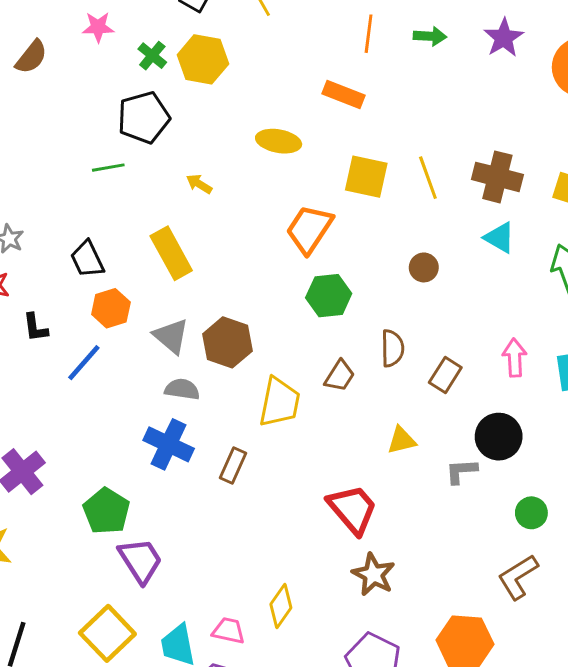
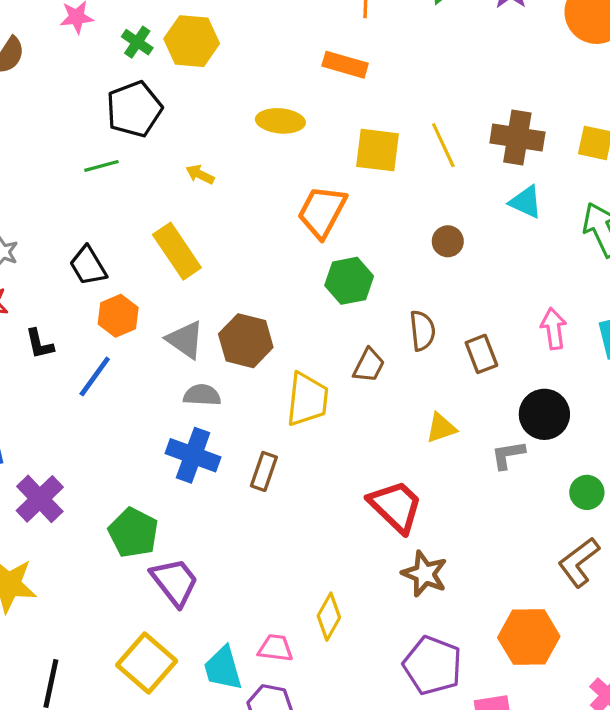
brown rectangle: (445, 375) -> (481, 354), turned -48

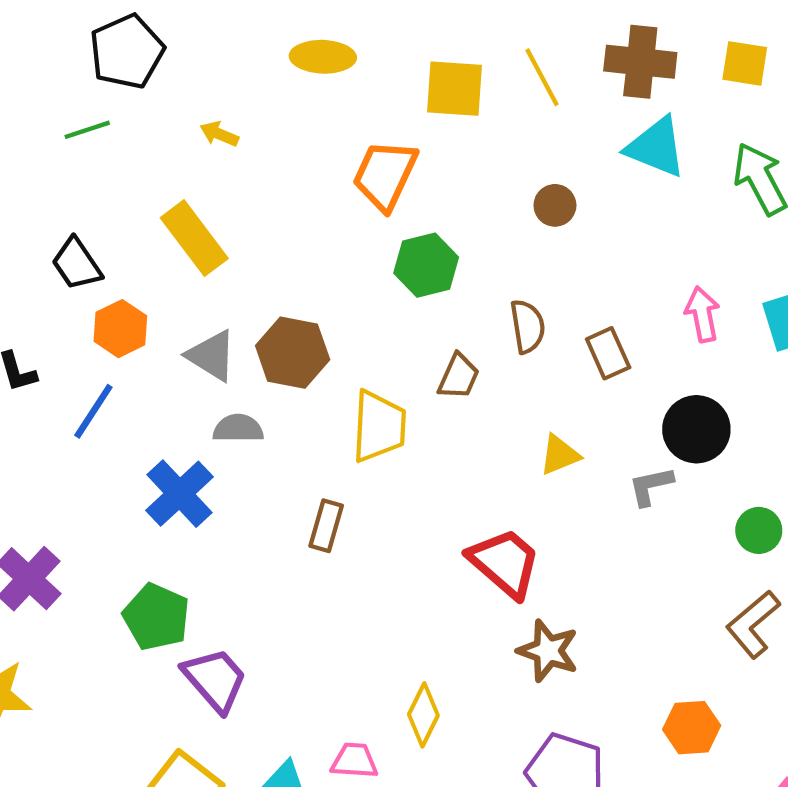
cyan triangle: (526, 202) -> (656, 147), size x1.4
blue cross: (193, 455) -> (180, 494), moved, turned 30
orange hexagon: (529, 637) -> (692, 728), size x0.7

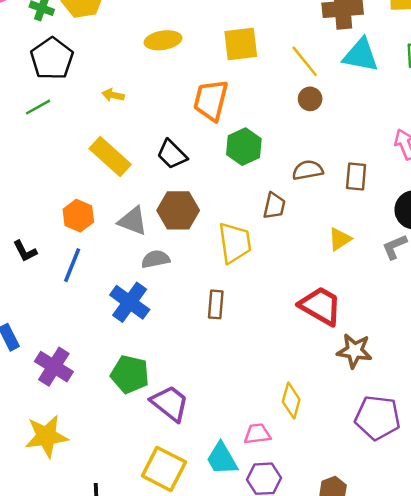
yellow line: (542, 77) -> (305, 61), moved
black trapezoid: (77, 264) -> (172, 154), moved
brown semicircle: (527, 326) -> (308, 170), turned -80
brown rectangle: (608, 353) -> (356, 177), turned 40

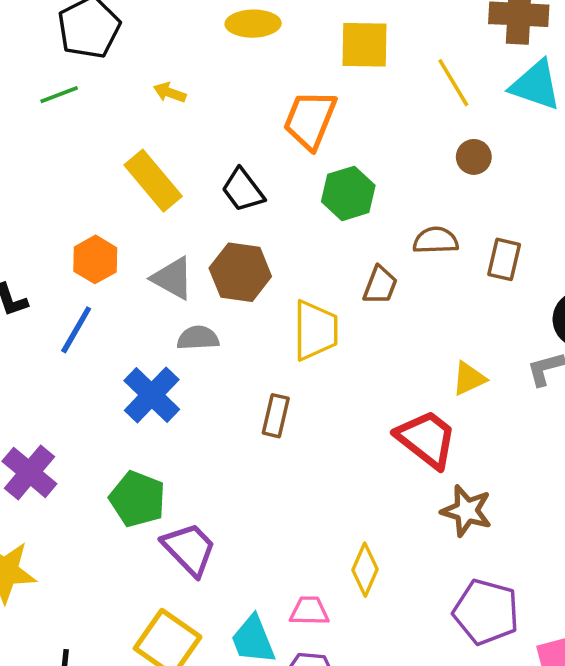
brown circle: (310, 99) -> (474, 157), moved
yellow triangle: (340, 239) -> (469, 379), moved

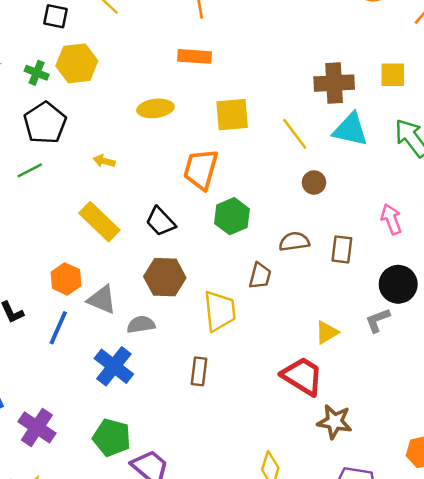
gray triangle: (173, 278) -> (102, 300), moved

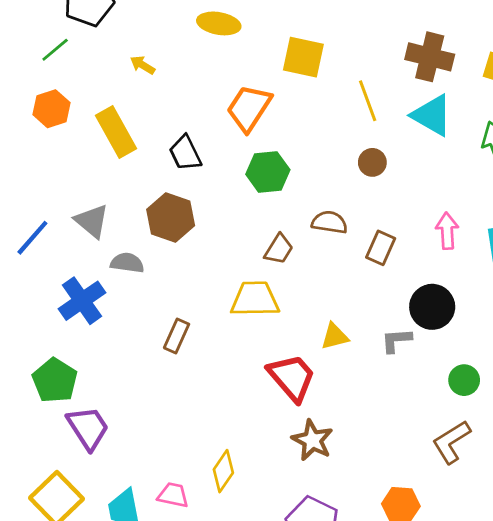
green line: (30, 170) -> (55, 50), turned -30
orange hexagon: (66, 279) -> (51, 109), moved
yellow trapezoid: (220, 311) -> (255, 299), moved, turned -102

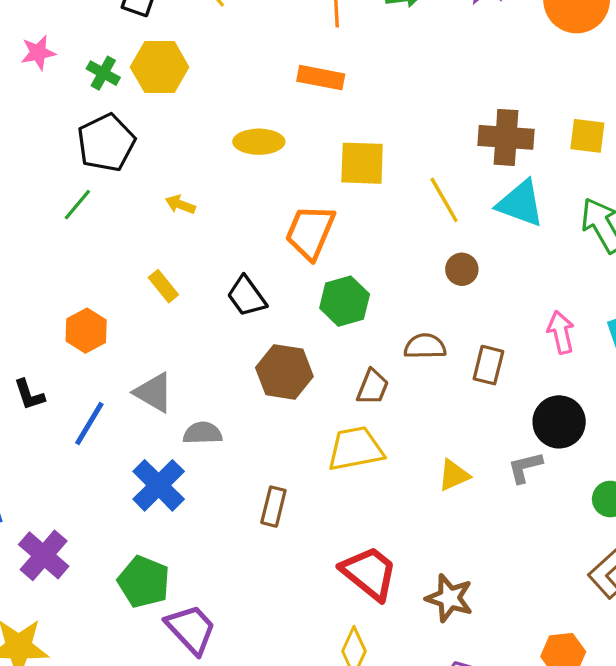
orange hexagon: (51, 109) -> (86, 331), moved
yellow rectangle: (116, 132) -> (163, 286), size x0.6
brown hexagon: (171, 218) -> (284, 372), moved
red trapezoid: (292, 377) -> (369, 573), moved

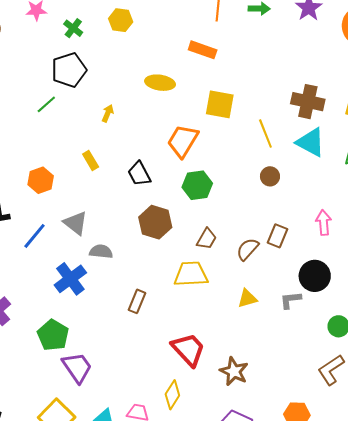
yellow hexagon: (160, 67) -> (121, 20), moved, size x0.7
yellow arrow: (180, 204) -> (108, 113), turned 84
brown semicircle: (425, 346) -> (248, 249), moved, turned -55

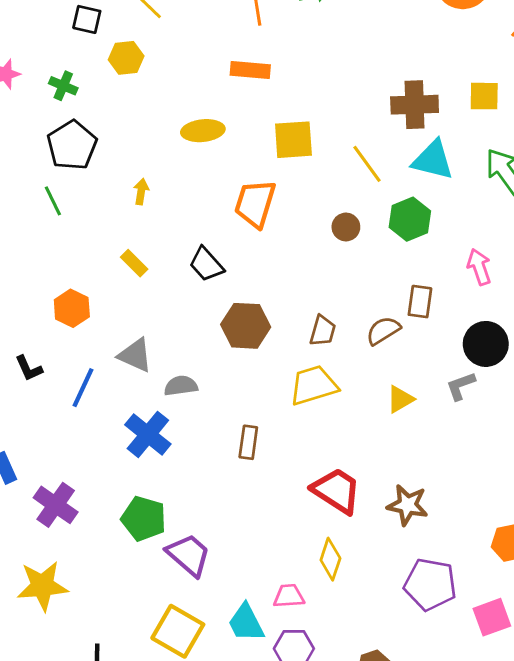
green line: (46, 104) -> (53, 201), turned -60
brown circle: (270, 176) -> (346, 227), moved
green hexagon: (197, 185) -> (410, 219), moved
brown semicircle: (248, 249) -> (383, 331), turned 30

